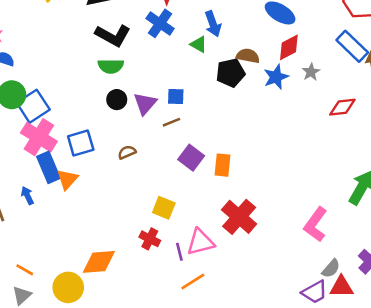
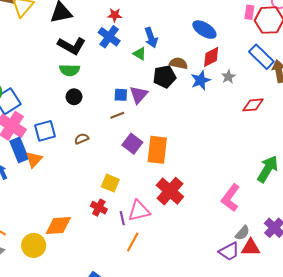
purple triangle: (145, 103) -> (139, 95), moved
orange rectangle: (222, 165) -> (157, 150), size x1.5
orange line: (193, 282) -> (133, 242), turned -30

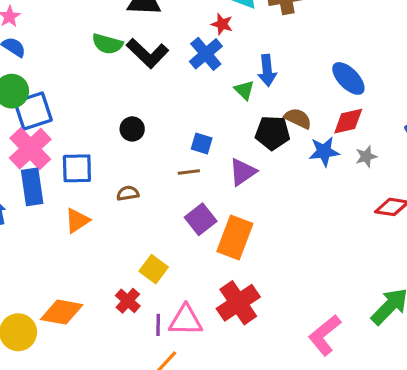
green semicircle: (69, 70) -> (107, 44), moved
purple triangle: (139, 95) -> (243, 172), moved
orange triangle: (34, 160) -> (77, 221), moved

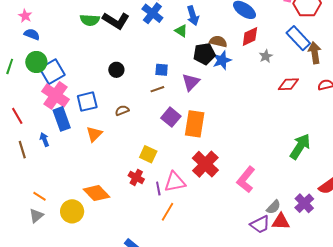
blue star: (324, 152) -> (222, 60), moved
orange diamond: (62, 312) -> (97, 193), turned 48
pink L-shape: (325, 335) -> (246, 179), moved

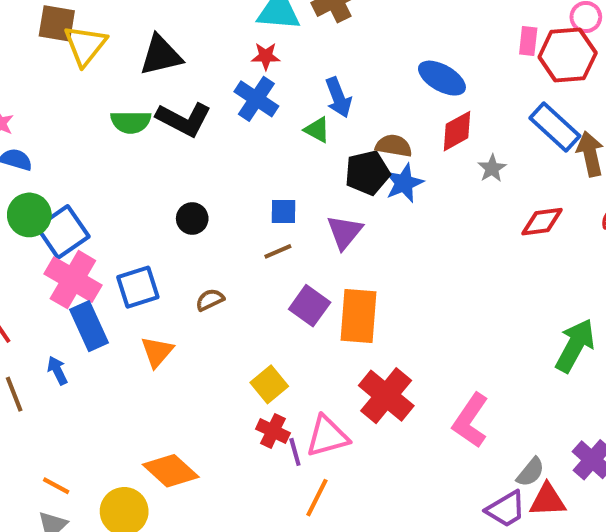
yellow square: (148, 154) -> (269, 384), turned 30
red cross: (136, 177) -> (273, 431), moved

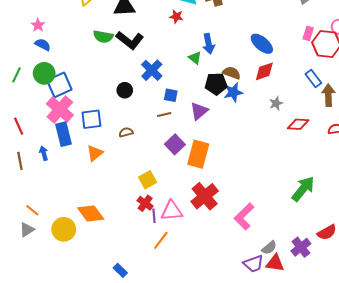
blue cross: (256, 99) -> (152, 70), moved
blue rectangle: (555, 127) -> (313, 79), size x0.7
gray star: (492, 168) -> (276, 103), moved

